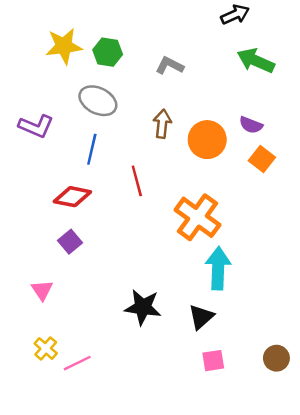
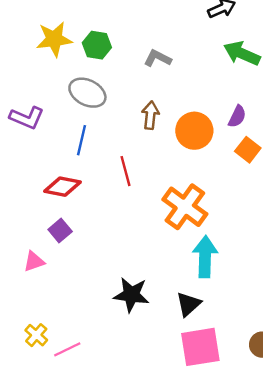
purple semicircle: (251, 125) -> (237, 116), turned -85
pink triangle: (42, 290) -> (34, 261), moved, turned 45
pink square: (213, 361) -> (200, 347), size x1.8

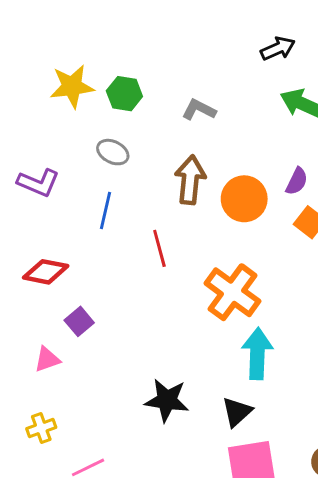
gray ellipse: (87, 93) -> (113, 152), size x0.7
brown arrow: (150, 115) -> (190, 180), size x1.4
red diamond: (62, 187) -> (46, 272), moved
yellow cross: (36, 335) -> (41, 428), moved, turned 30

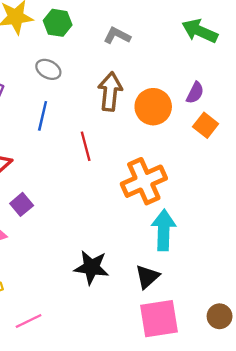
orange cross: (232, 292) -> (144, 181), turned 30

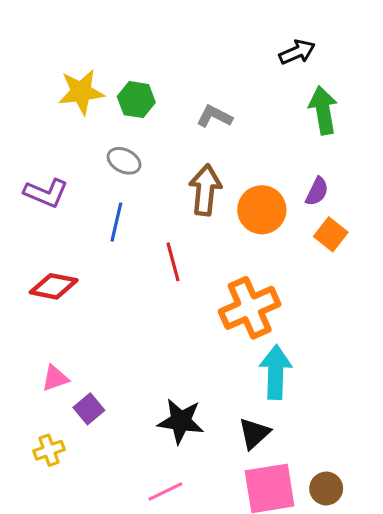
green arrow: (200, 31) -> (323, 110), turned 56
purple square: (22, 204) -> (89, 409), moved
brown circle: (220, 316) -> (326, 488), moved
pink line: (29, 321) -> (165, 492), moved

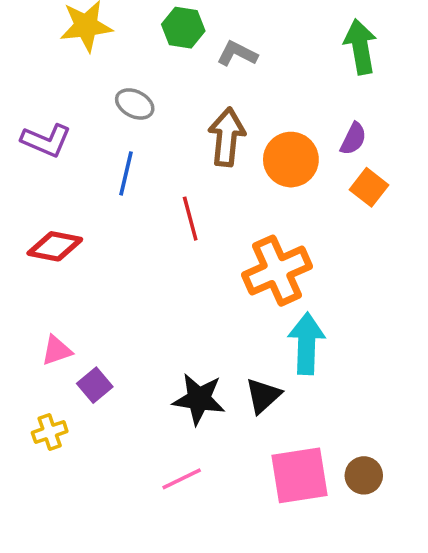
green hexagon: (136, 100) -> (183, 28), moved
black triangle: (254, 433) -> (263, 396), moved

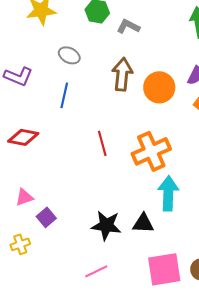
red line: (190, 219) -> (102, 143), moved
black triangle: (263, 396) -> (143, 223), turned 45

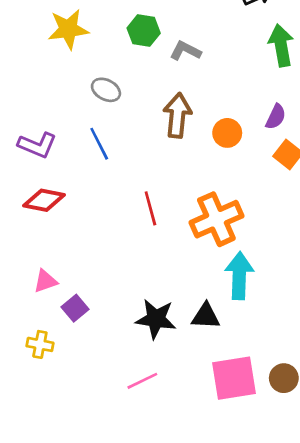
purple L-shape: (18, 76) -> (37, 145), moved
orange circle: (159, 87) -> (227, 133), size x0.7
blue line: (64, 95) -> (99, 144), turned -40
yellow cross: (20, 244) -> (40, 344), turned 30

